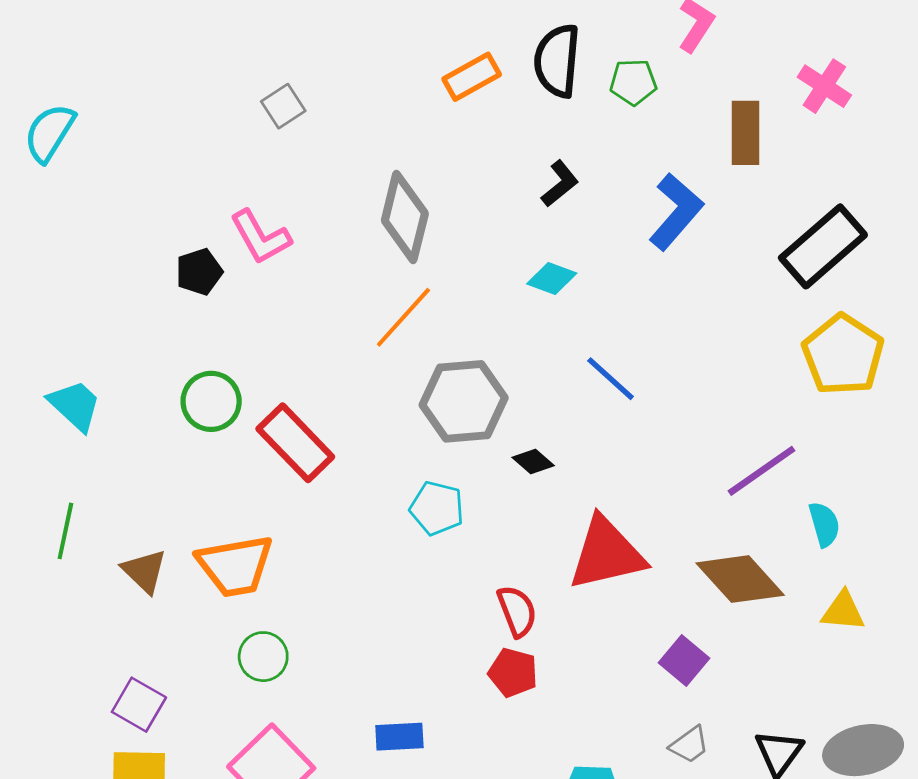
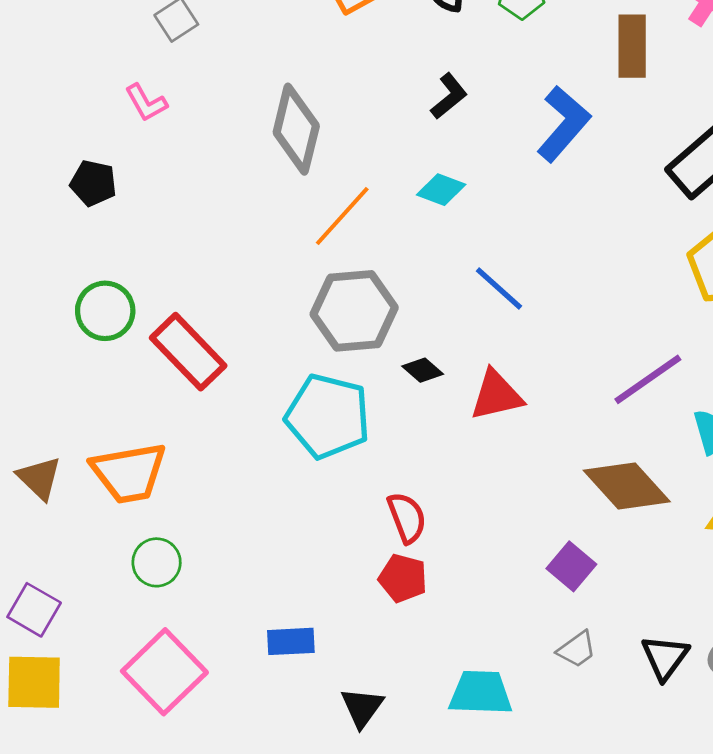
pink L-shape: (261, 237) -> (146, 103), moved, size x0.7
black pentagon: (199, 272) -> (93, 183), turned 30
orange line: (403, 317) -> (342, 216), moved
cyan pentagon: (437, 508) -> (328, 416), size x1.6
red triangle: (607, 554) -> (496, 395), moved, size x0.7

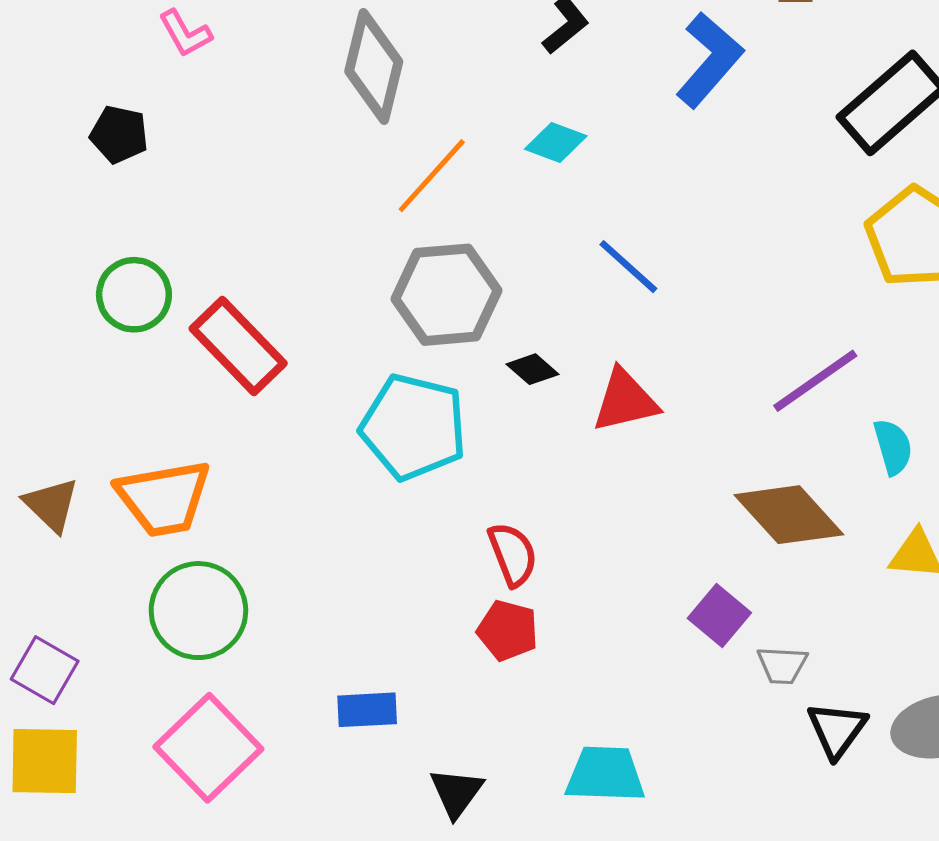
green circle: (157, 562) -> (198, 611), size x1.6
gray trapezoid: (577, 649) -> (782, 665), moved, turned 39

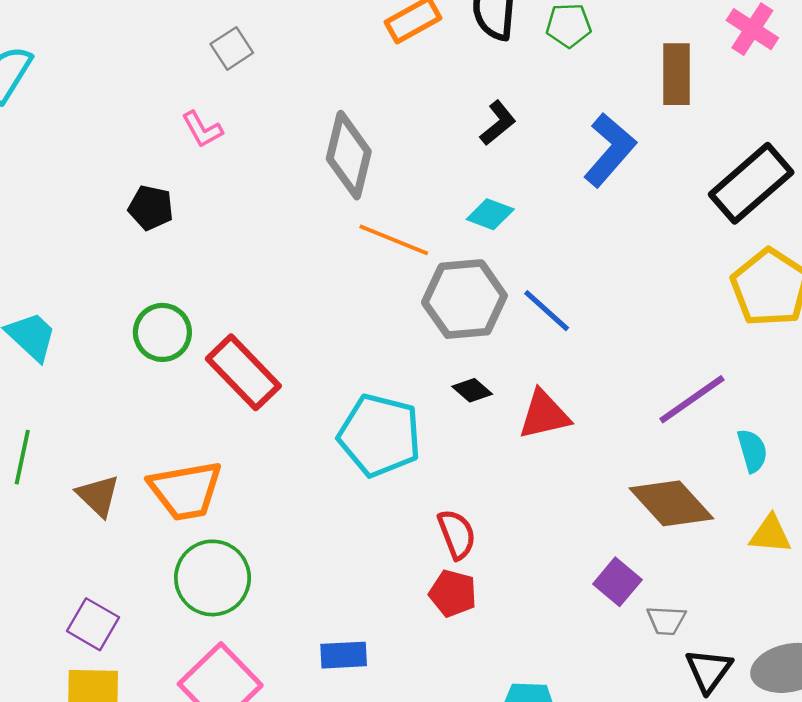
orange line: (432, 176) -> (394, 240), turned 70
gray hexagon: (447, 295) -> (464, 299), moved

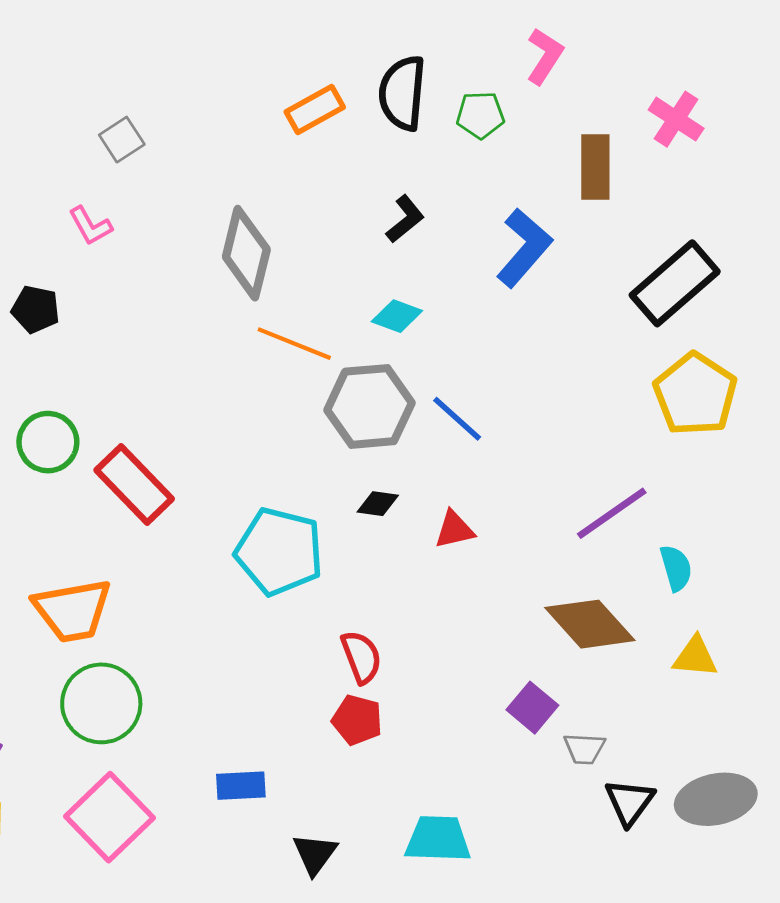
black diamond: (472, 390) -> (378, 504), turned -33
red triangle: (544, 415) -> (454, 530), size x0.7

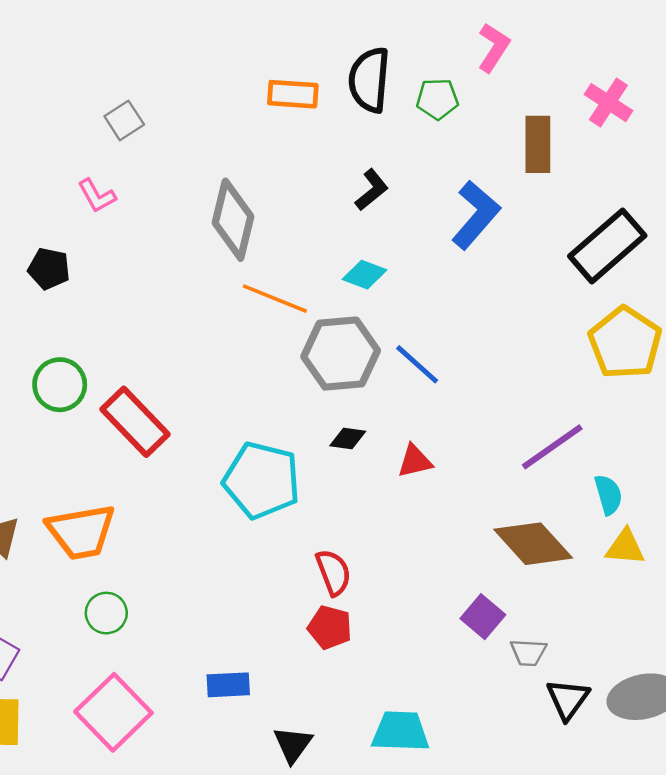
orange rectangle: (315, 109) -> (293, 94), turned 33
yellow triangle: (695, 657) -> (625, 547), moved
green circle: (101, 703) -> (106, 613), size x0.6

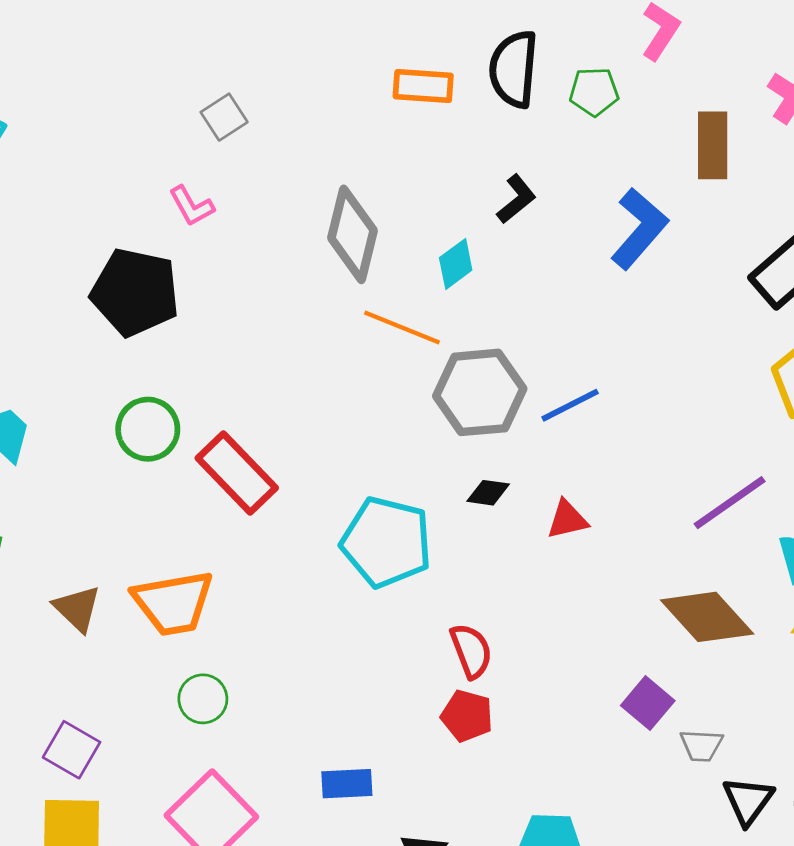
black pentagon: (49, 269) -> (135, 292), size x1.8
cyan diamond: (365, 275) -> (456, 264), moved, turned -57
blue line: (417, 364) -> (570, 405), turned -69

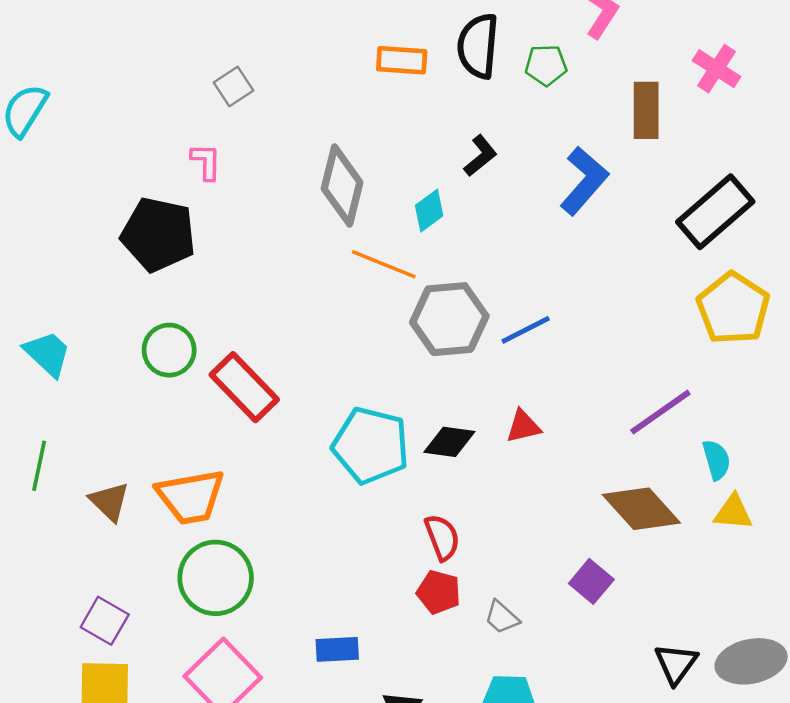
pink L-shape: (192, 206) -> (206, 162), turned -150
black diamond: (488, 493) -> (449, 442), moved, size x1.4
green circle: (203, 699) -> (216, 578), size x1.8
gray trapezoid: (701, 745) -> (502, 617), moved, turned 39

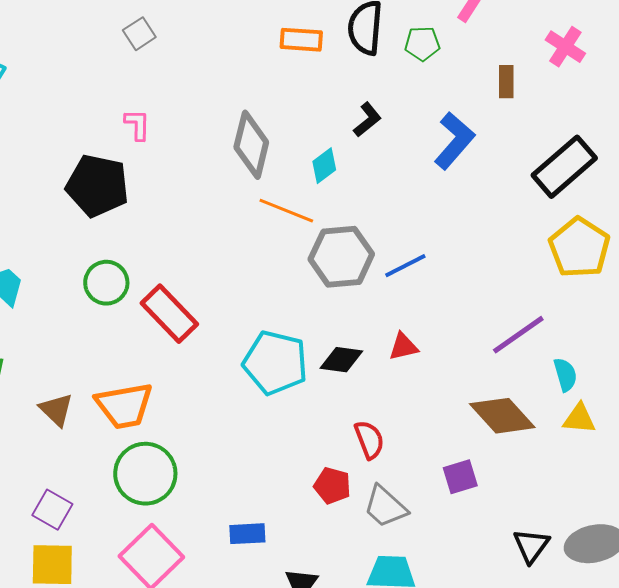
gray square: (233, 87) -> (139, 34), moved
brown rectangle: (646, 110) -> (506, 82), size x0.7
red semicircle: (442, 537) -> (369, 440), moved
purple square: (591, 581) -> (460, 477), turned 33
gray trapezoid: (502, 617) -> (385, 507), size x1.5

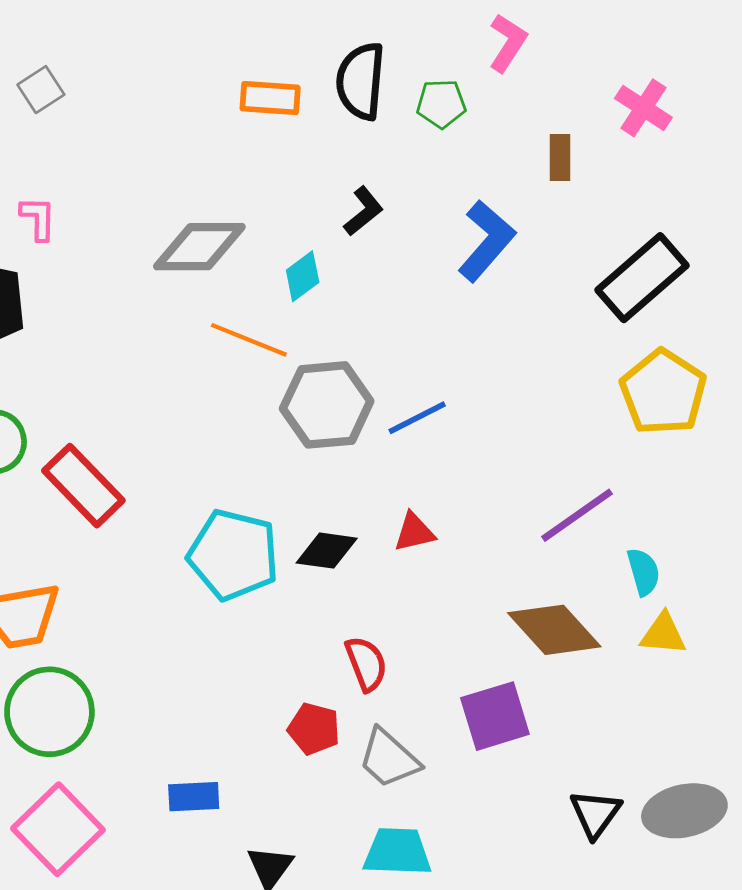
gray diamond: (251, 145) -> (199, 247), turned 76
purple square: (460, 477) -> (495, 716), size x1.4

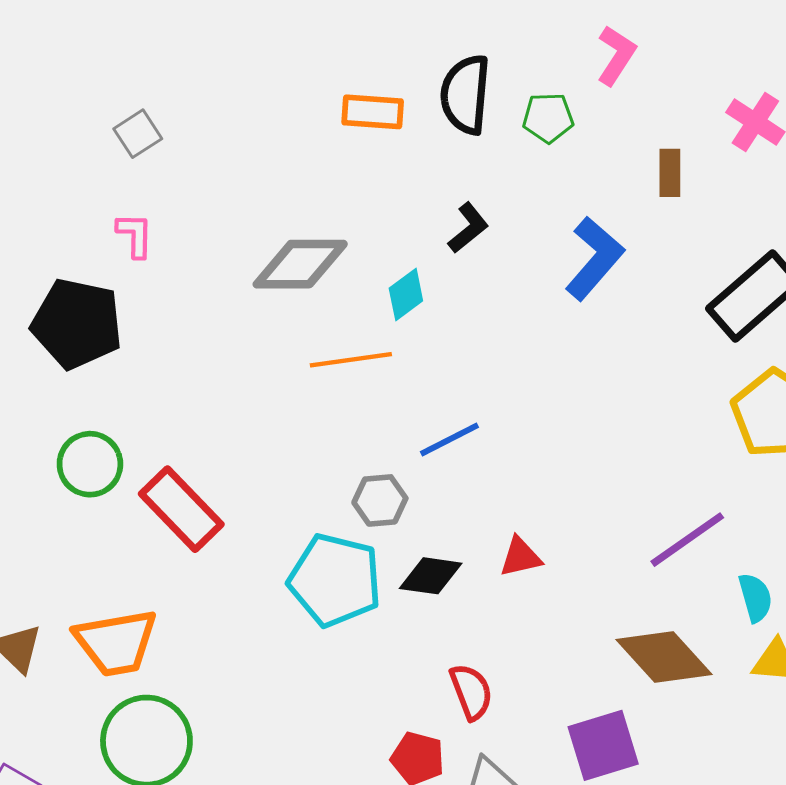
gray square: (41, 90) -> (138, 134), moved
orange line: (249, 340) -> (351, 360), turned -30
gray hexagon: (327, 405) -> (380, 500), moved, size x0.6
blue line: (417, 418) -> (449, 440), moved

